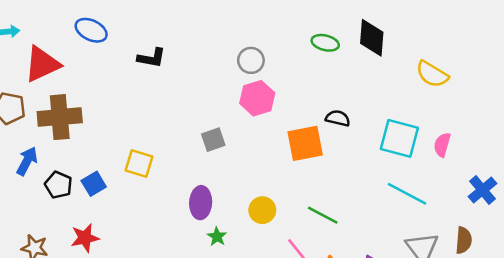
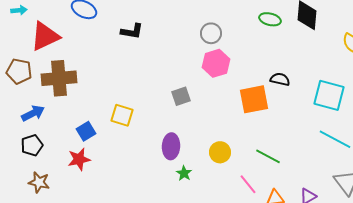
blue arrow: (27, 161) -> (33, 113), turned 35
black pentagon: (58, 185) -> (32, 145), moved, turned 30
red star: (85, 238) -> (79, 159), moved

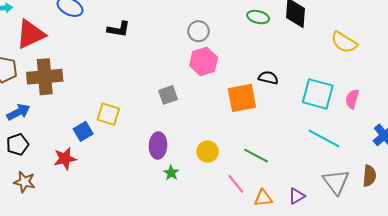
blue square: (86, 131) -> (83, 131), moved

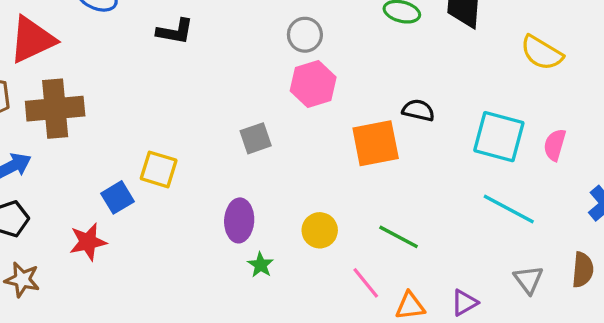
gray triangle: (336, 182) -> (528, 280), size x0.7

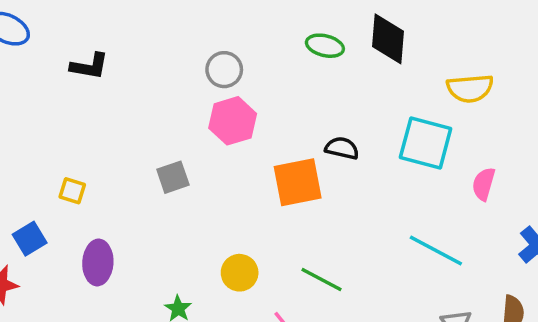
yellow semicircle: (542, 53) -> (470, 88), turned -36
cyan square: (499, 137) -> (426, 143), moved
yellow square: (159, 169) -> (72, 191), moved, size x0.7
purple ellipse: (239, 220) -> (98, 262), moved

